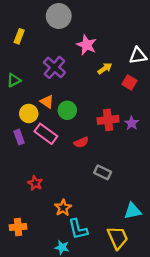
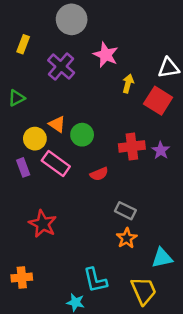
purple cross: (54, 67) -> (61, 67), moved
yellow arrow: (105, 68) -> (128, 84), turned -40
red square: (129, 82) -> (158, 101), size x1.5
red star: (35, 183) -> (43, 224), size x1.5
orange star: (63, 208) -> (127, 238), moved

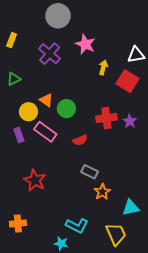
yellow rectangle: (23, 44) -> (12, 40), moved
gray rectangle: (125, 211) -> (90, 172), moved
cyan L-shape: (95, 280) -> (77, 226), turned -50

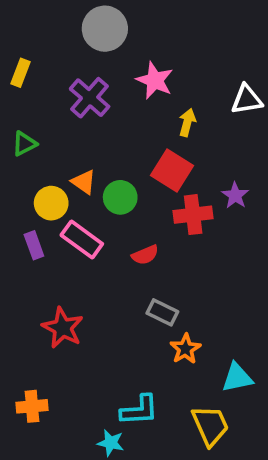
red square: (128, 81) -> (172, 170), moved
purple star: (130, 121) -> (235, 195), moved
cyan L-shape: (77, 226) -> (139, 410), turned -30

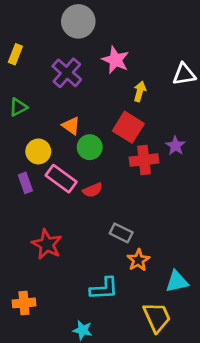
orange triangle: (84, 182) -> (71, 126), moved
red semicircle: (145, 255) -> (93, 190), moved
cyan L-shape: (139, 410) -> (104, 289), moved

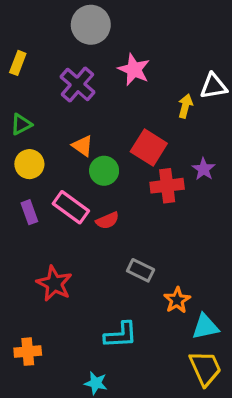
yellow arrow: (140, 91) -> (185, 106), moved
yellow circle: (38, 151) -> (29, 164), moved
orange star: (138, 260) -> (177, 300), moved
yellow trapezoid: (157, 317) -> (205, 368), moved

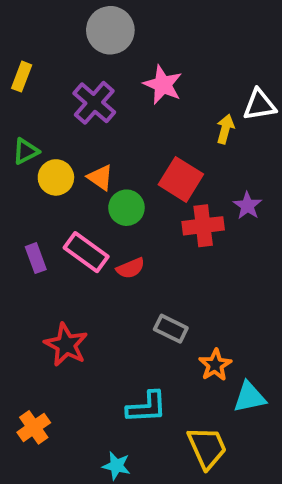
yellow circle: (29, 164) -> (56, 177), moved
orange cross: (28, 352) -> (34, 427), turned -30
yellow trapezoid: (205, 368) -> (207, 448), moved

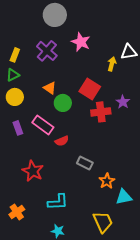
yellow rectangle: (22, 77) -> (15, 55), moved
yellow circle: (56, 177) -> (15, 97), moved
red semicircle: (131, 268) -> (62, 141), moved
cyan L-shape: (147, 407) -> (58, 202), moved

